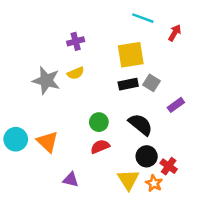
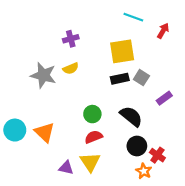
yellow triangle: (128, 180) -> (90, 162), moved

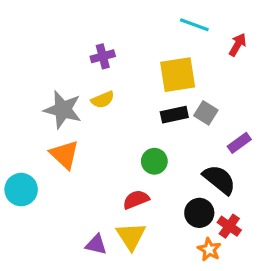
green circle: (92, 114) -> (154, 161), moved
black semicircle: (131, 116) -> (219, 180), moved
orange triangle: (44, 132) -> (64, 155), moved

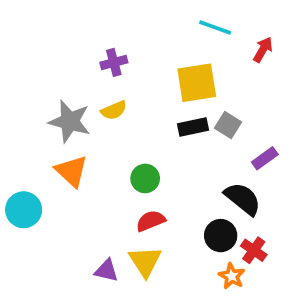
green circle: (154, 161) -> (145, 178), moved

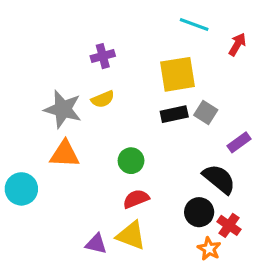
orange triangle: (71, 171) -> (65, 154), turned -40
yellow triangle: (145, 261) -> (131, 235), turned -36

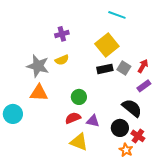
red arrow: (237, 44) -> (143, 66), moved
yellow square: (178, 74) -> (107, 45), turned -30
red semicircle: (136, 199) -> (73, 118), moved
purple triangle: (96, 244) -> (93, 121), moved

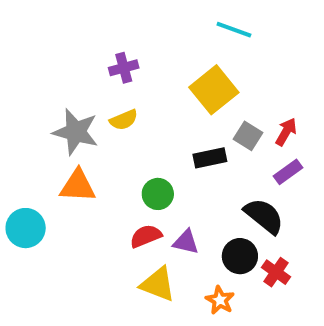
black rectangle: (105, 69) -> (210, 158), moved
orange star: (126, 150) -> (220, 300), moved

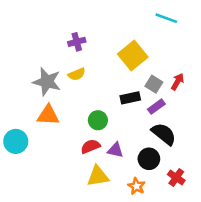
cyan line: (234, 30) -> (166, 18), moved
purple rectangle: (288, 172) -> (156, 107), moved
red cross: (276, 272) -> (176, 177), moved
yellow triangle: (158, 284) -> (98, 176), turned -30

